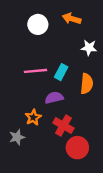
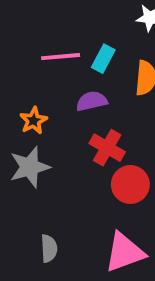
orange star: (33, 117) -> (33, 121), moved
gray star: (17, 137) -> (30, 167), size x1.5

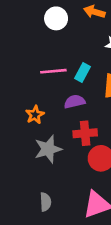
red cross: (107, 148) -> (85, 133), turned -35
gray star: (30, 167) -> (48, 149), moved

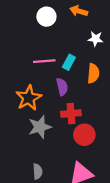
purple semicircle: (75, 102) -> (62, 87), turned 90
orange star: (35, 115) -> (29, 98), size x1.6

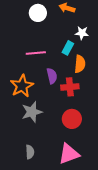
cyan rectangle: (69, 62) -> (68, 48), moved
red cross: (71, 114) -> (70, 87), moved

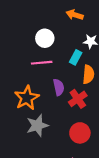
white circle: (38, 13) -> (45, 38), moved
red cross: (70, 87) -> (78, 99), turned -30

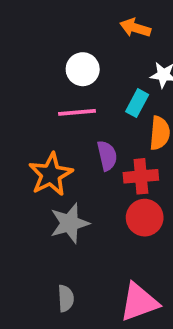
red cross: (78, 99) -> (141, 176), turned 30
red circle: (80, 133) -> (145, 218), moved

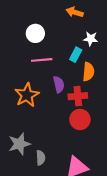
white circle: (83, 69) -> (35, 33), moved
gray star: (70, 223) -> (19, 144), moved
gray semicircle: (66, 298) -> (41, 158), moved

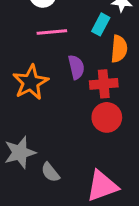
gray semicircle: (41, 158) -> (50, 172), turned 144

